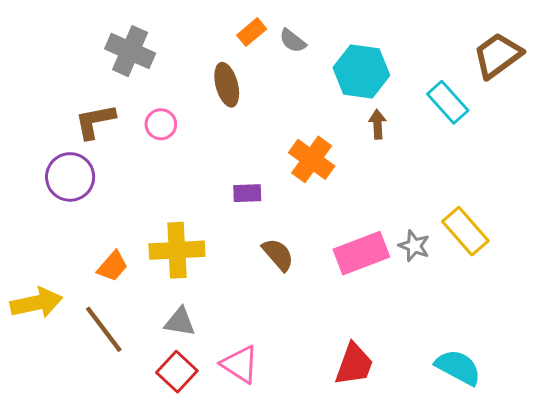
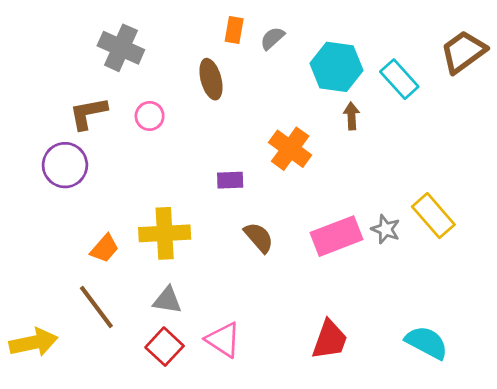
orange rectangle: (252, 32) -> (234, 30), turned -40
gray semicircle: (293, 41) -> (272, 38), turned 100
cyan rectangle: (448, 102) -> (399, 79), moved
yellow arrow: (36, 303) -> (34, 342), moved

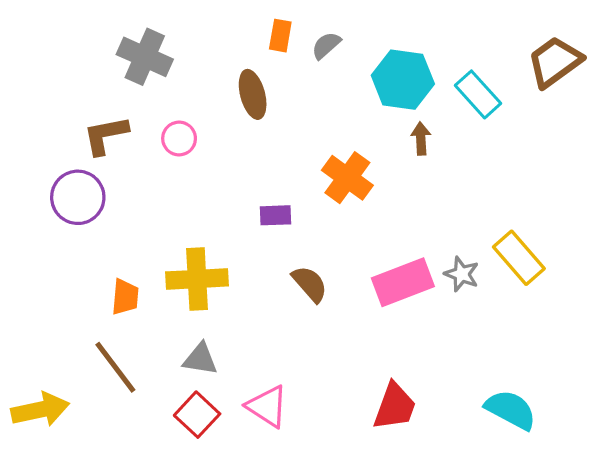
orange trapezoid: (105, 248) -> (125, 297), turned -36

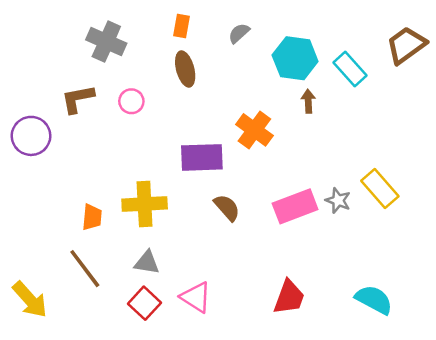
orange rectangle: (280, 36) -> (182, 26), moved
purple circle: (78, 197) -> (31, 136), moved
purple rectangle: (275, 215) -> (202, 157), size x1.8
yellow arrow: (40, 410) -> (30, 300), turned 60

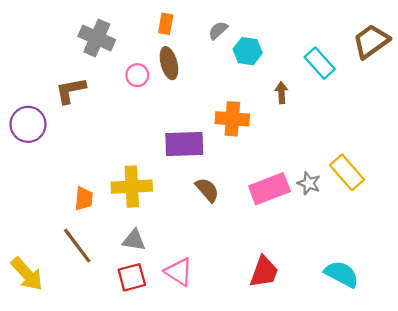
cyan hexagon: (295, 58) -> (248, 51), moved, size x0.7
pink circle: (131, 101) -> (137, 75), moved
orange cross: (254, 130) -> (232, 119), turned -32
red square: (145, 303) -> (132, 277), turned 32

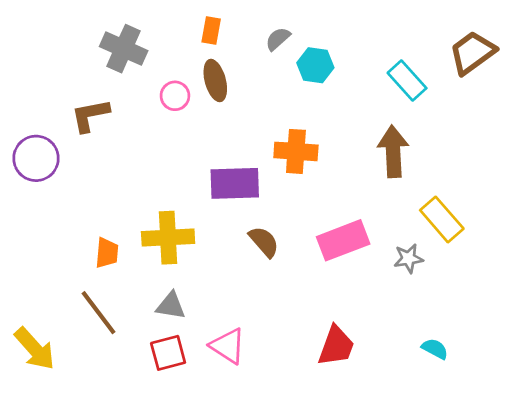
brown arrow: (281, 93) -> (393, 151), moved, size x1.8
gray star: (309, 183) -> (408, 258), moved, turned -30
cyan semicircle: (342, 274) -> (435, 349), size x0.6

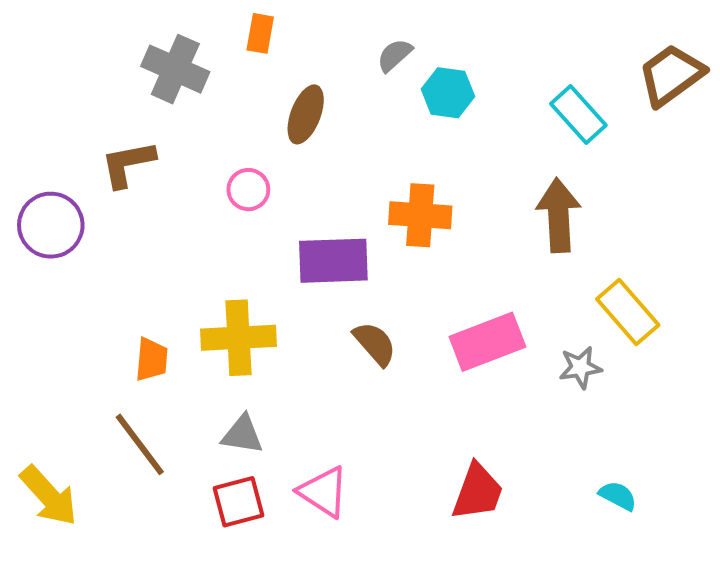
orange rectangle: (211, 30) -> (260, 33), moved
brown ellipse: (215, 81) -> (306, 114), turned 36
pink circle: (175, 96) -> (248, 190), moved

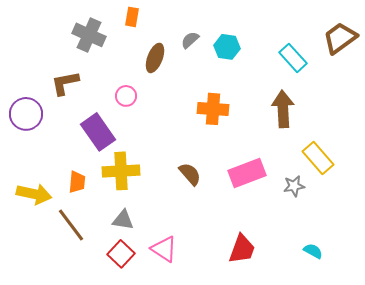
gray semicircle: (395, 55) -> (190, 40), moved
purple rectangle: (333, 261) -> (98, 132), moved, turned 57
yellow arrow: (49, 496) -> (34, 194), moved, turned -36
red square: (238, 502) -> (121, 254), turned -32

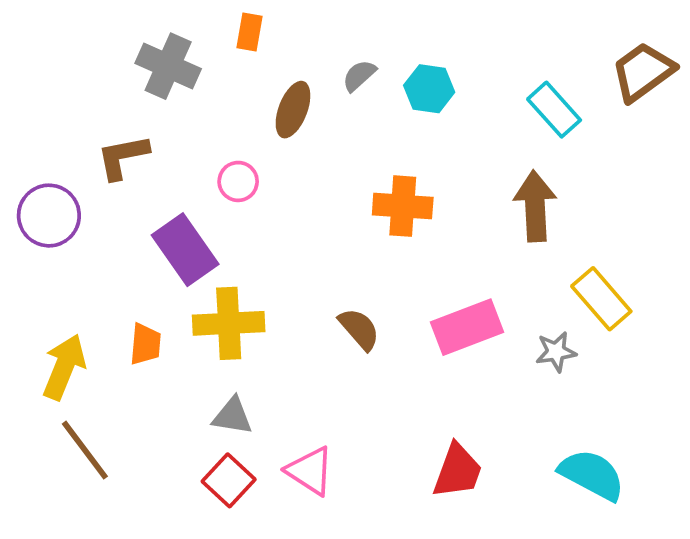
yellow arrow: (34, 194) -> (64, 367), turned -80
brown line: (71, 225) -> (85, 450), moved
cyan semicircle: (313, 251) -> (592, 475), size x1.8

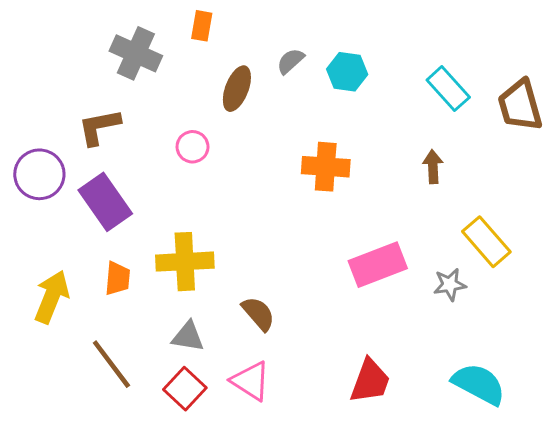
brown trapezoid: (643, 72) -> (520, 105), moved, turned -70
brown arrow: (535, 206) -> (433, 167), size x0.6
purple rectangle: (185, 250) -> (105, 202), moved
brown semicircle: (359, 329) -> (258, 314), moved
brown line: (85, 450) -> (111, 364), moved

